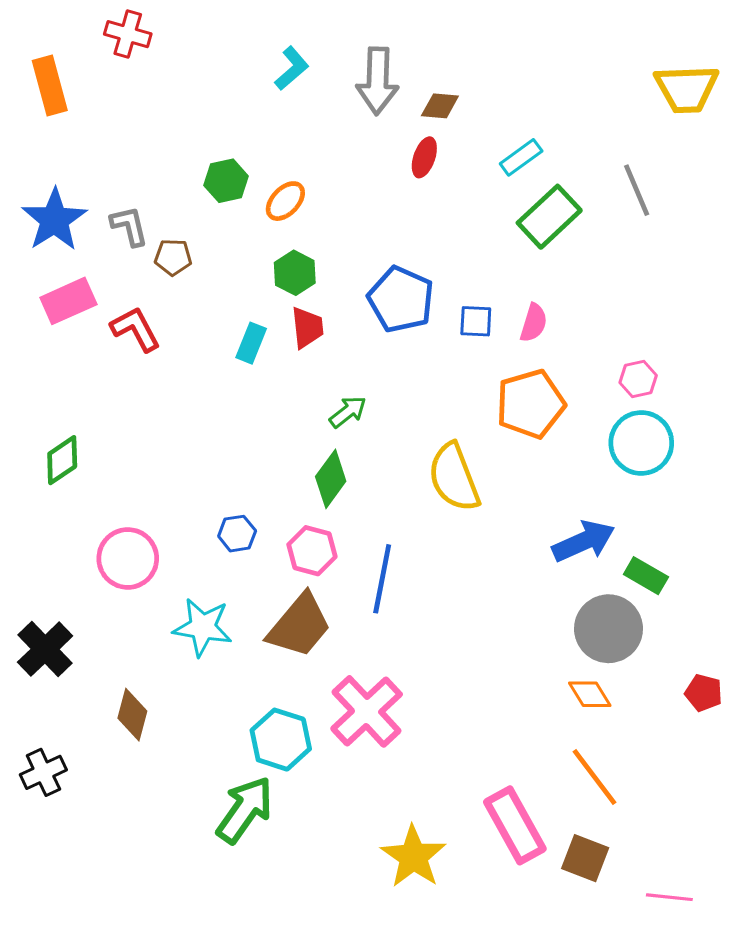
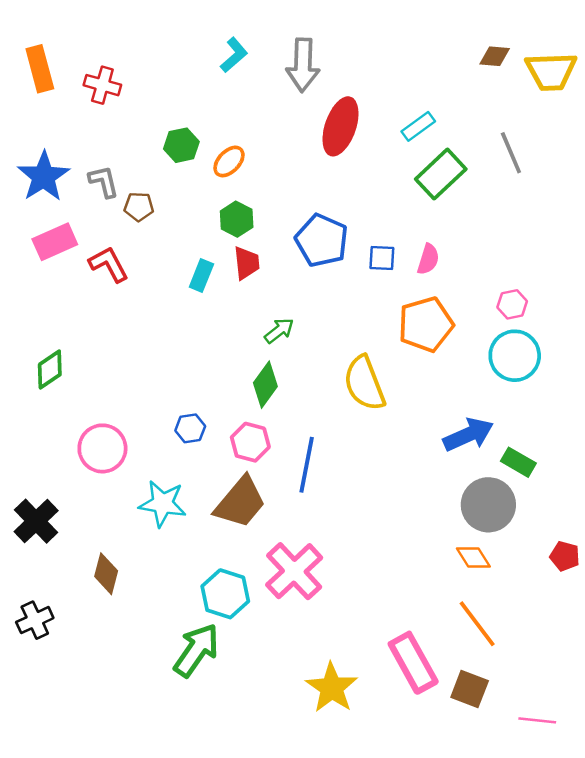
red cross: (128, 34) -> (102, 85), moved
brown diamond: (440, 106) -> (495, 56), moved
red ellipse: (424, 157) -> (341, 126), size x1.8

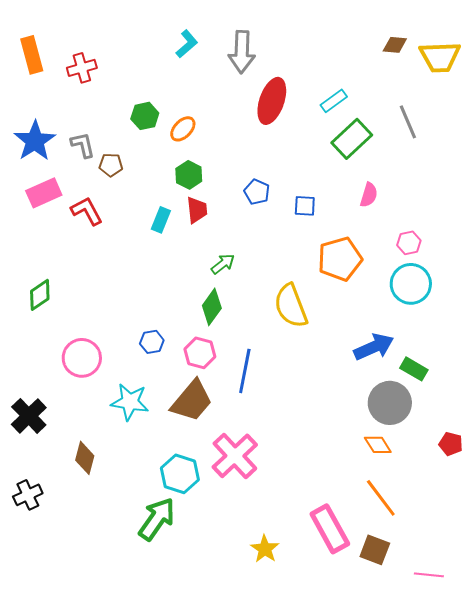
red cross: (102, 85) -> (82, 68), turned -32
blue pentagon: (322, 240) -> (257, 192), size x0.6
pink semicircle: (428, 259) -> (369, 195), moved
yellow star: (332, 688) -> (265, 549), size x0.7

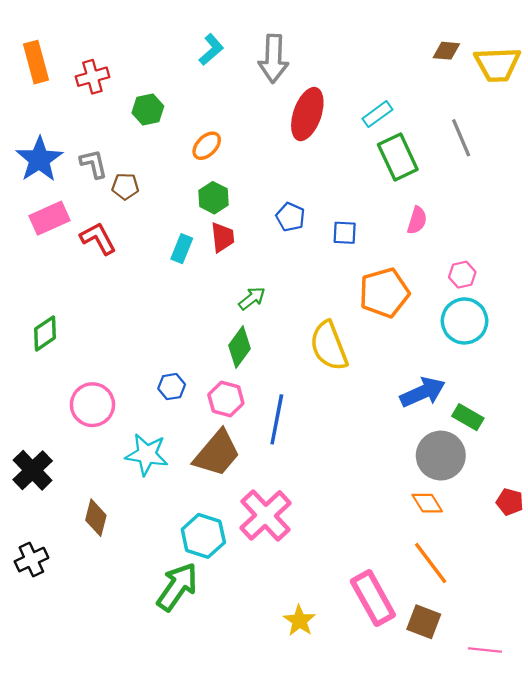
green hexagon: (145, 116) -> (148, 110), moved
green rectangle: (352, 139) -> (398, 157), turned -72

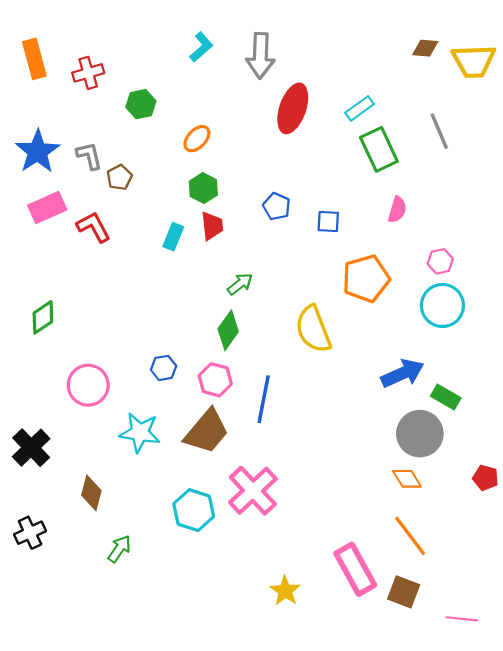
brown pentagon: (125, 186) -> (119, 177), turned -30
green arrow: (177, 587) -> (119, 549), moved, size x0.6

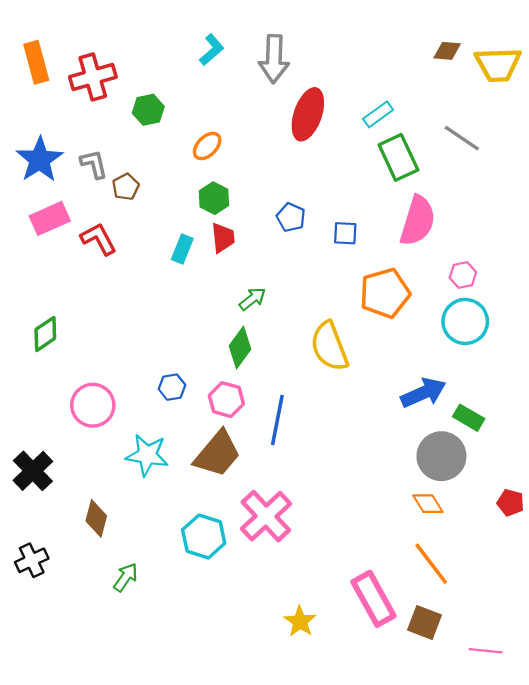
red cross: (88, 73) -> (93, 77), size x1.4
gray line: (439, 131) -> (462, 138), turned -33
pink semicircle: (397, 210) -> (418, 221), size x1.8

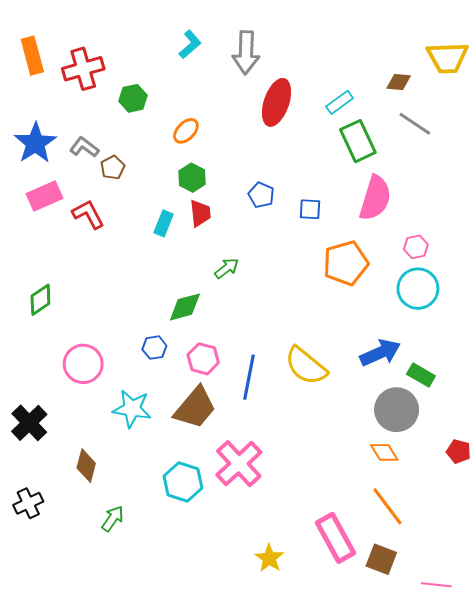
brown diamond: (447, 51) -> (399, 82), moved
gray L-shape: (94, 164) -> (84, 147), turned -40
yellow semicircle: (329, 346) -> (306, 366), moved, turned -30
green diamond: (240, 347) -> (185, 307), moved, turned 39

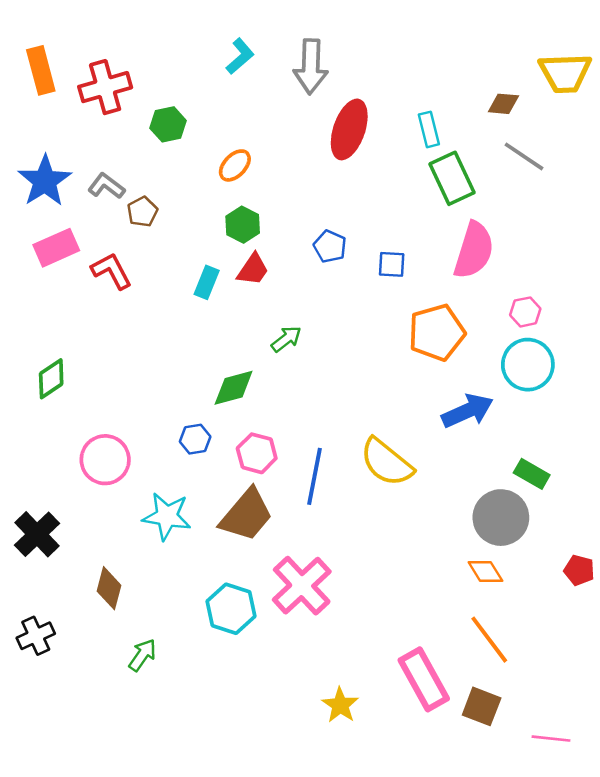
cyan rectangle: (340, 102) -> (429, 129), turned -68
red trapezoid: (200, 213) -> (253, 270), turned 40
blue arrow: (380, 353) -> (467, 411), moved

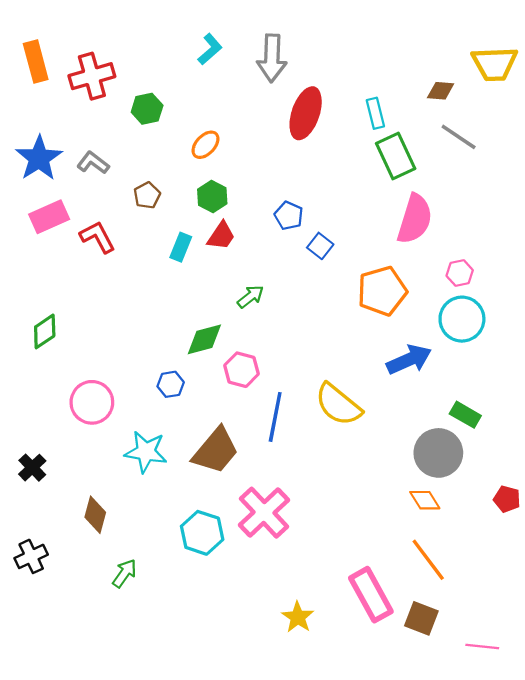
brown pentagon: (142, 212) -> (147, 195), moved
blue square: (392, 264) -> (320, 246), moved, turned 35
pink hexagon: (257, 453) -> (241, 370), moved
black cross: (37, 534) -> (32, 468), size x0.7

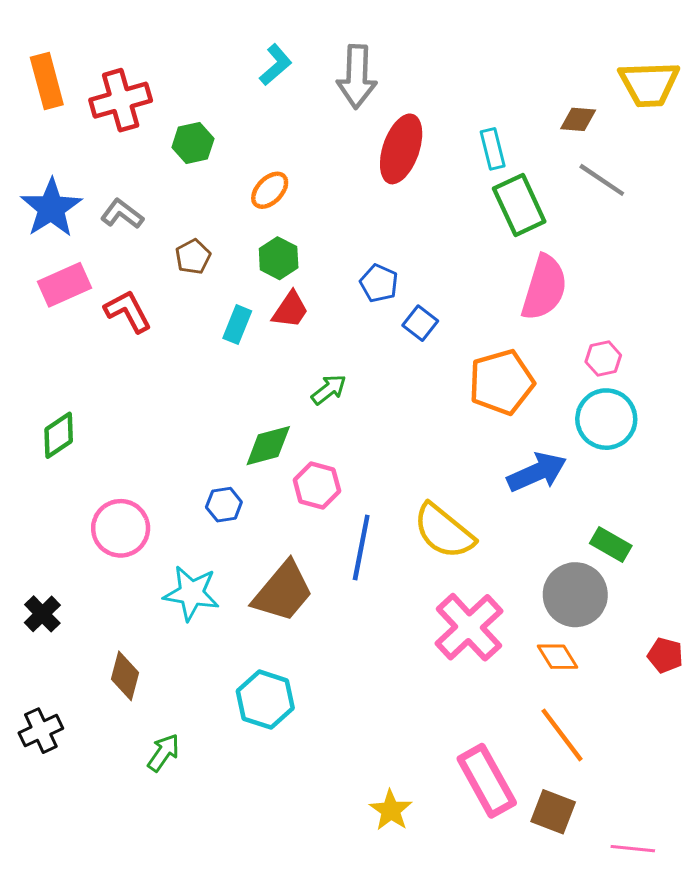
pink cross: (264, 513) -> (469, 627), moved

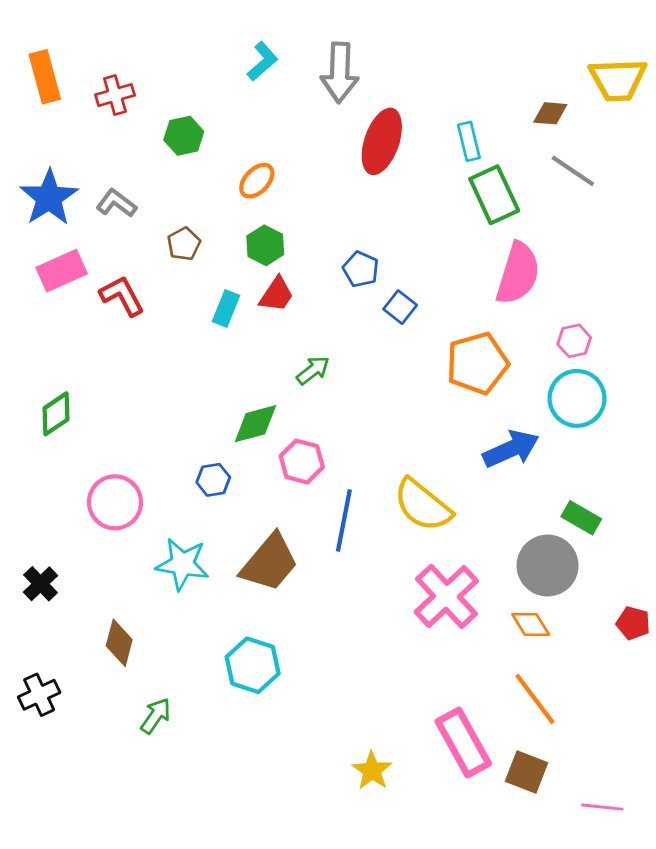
red cross: (121, 100) -> (115, 95), size x0.7

